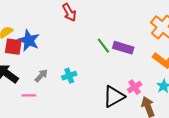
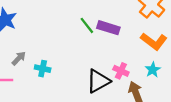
cyan cross: (69, 76) -> (43, 69), moved, turned 32
pink cross: (135, 87) -> (121, 71), turned -32

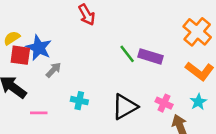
gray arrow: (19, 58) -> (54, 70), moved
black triangle: (98, 81) -> (125, 107), moved

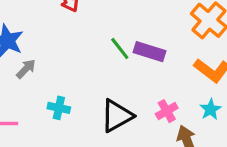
pink cross: (164, 103) -> (167, 111), turned 35

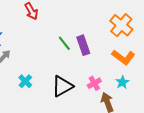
purple rectangle: (150, 52) -> (83, 45), turned 54
cyan cross: (59, 108) -> (25, 81), turned 32

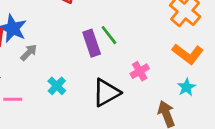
purple rectangle: (83, 45) -> (92, 43), moved
pink cross: (94, 83) -> (140, 71), moved

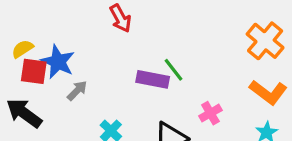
purple rectangle: (92, 43) -> (153, 79), turned -60

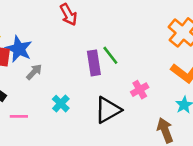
purple rectangle: (153, 79) -> (94, 63), turned 70

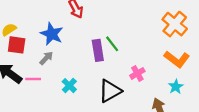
blue star: (19, 49) -> (52, 34), moved
pink line: (19, 116) -> (33, 79), moved

